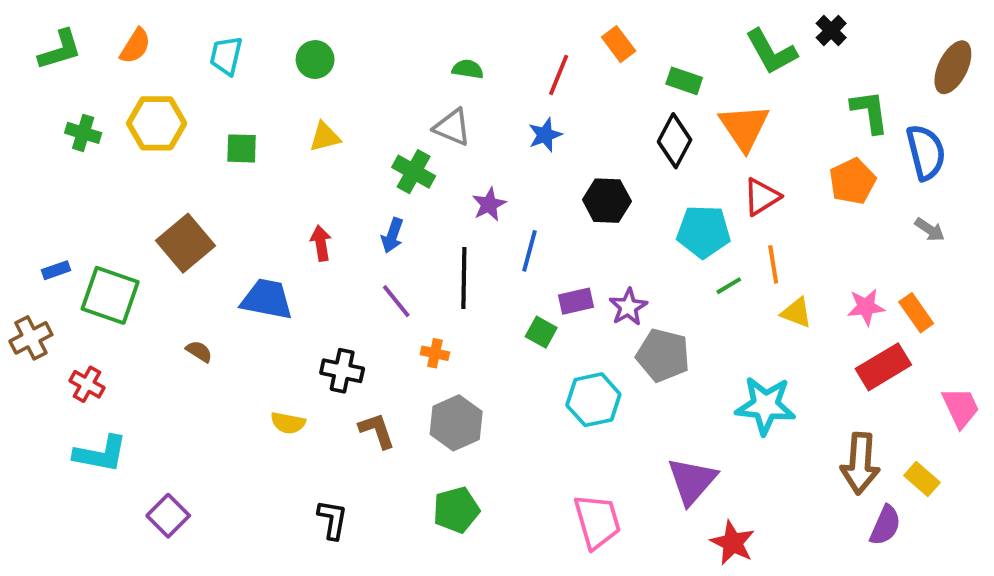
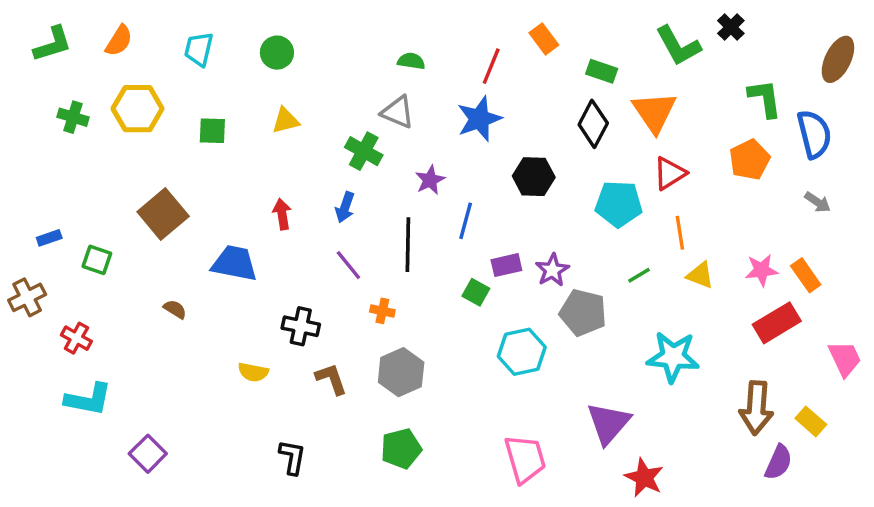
blue star: (545, 135) -> (479, 119), size x1.5
green line: (729, 286) -> (639, 275), moved
green square: (110, 295) -> (97, 260), size x0.6

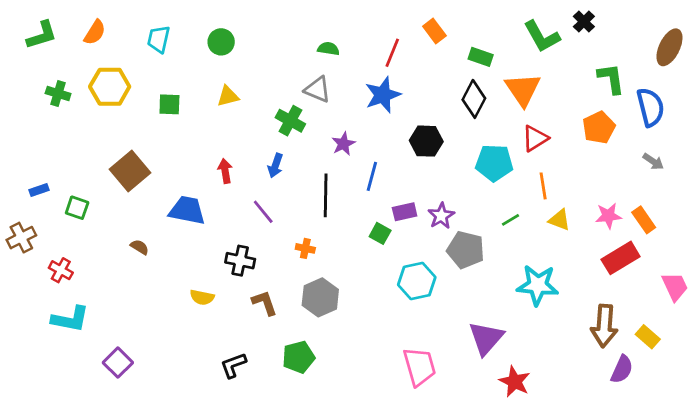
purple line: (348, 265) -> (263, 212), moved
green pentagon: (401, 449) -> (299, 357), moved
black L-shape: (292, 457) -> (233, 365), turned -120

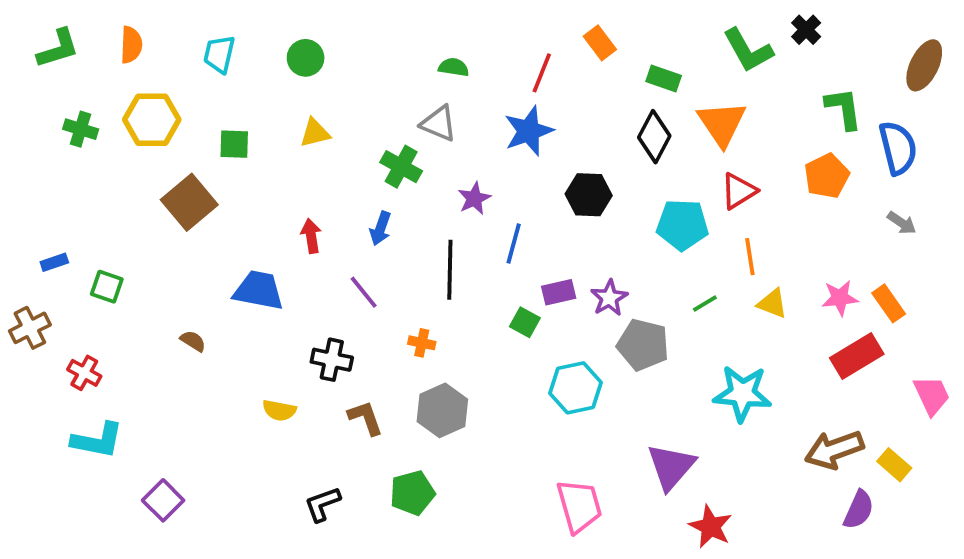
orange semicircle: (95, 32) -> (131, 45), turned -30
brown square: (130, 171) -> (189, 202), moved
brown arrow: (604, 326) -> (834, 450), turned 66

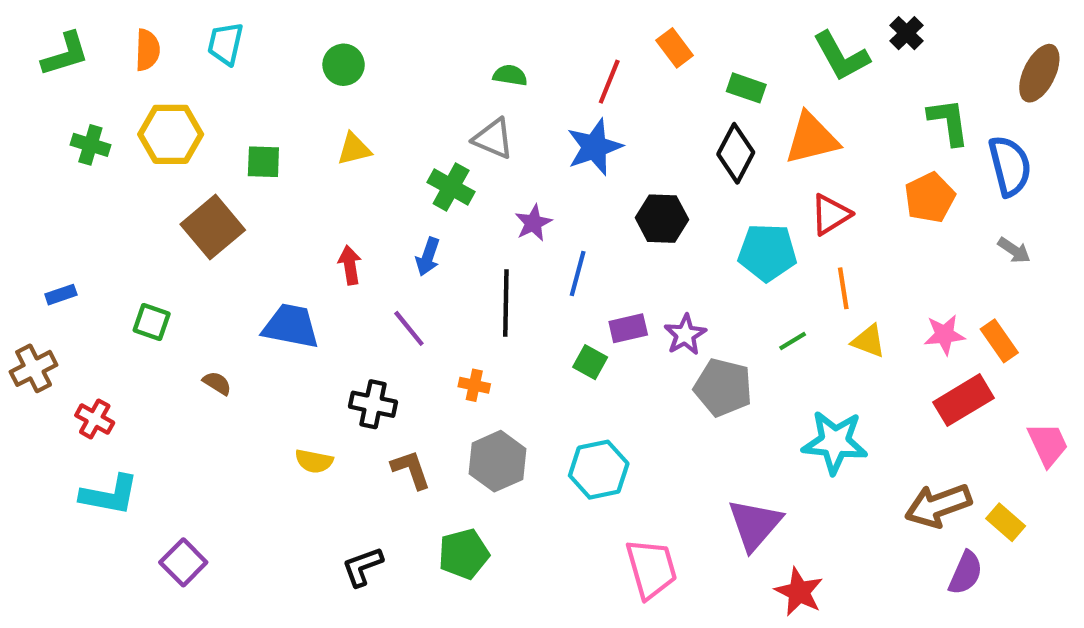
cyan trapezoid: (219, 54) -> (225, 44), moved
orange triangle: (722, 123) -> (812, 139), turned 50
green square: (107, 287) -> (152, 322), moved
cyan hexagon: (576, 388) -> (599, 470), moved

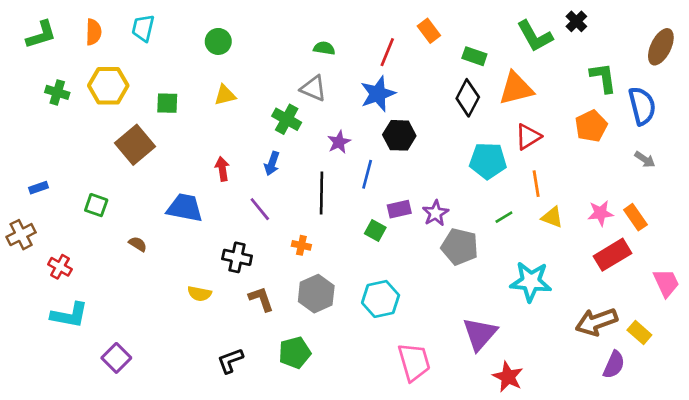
black hexagon: (662, 219) -> (399, 135), moved

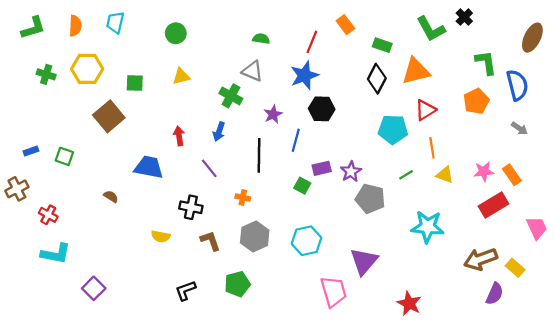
green square: (96, 205) -> (64, 156), moved
purple triangle: (480, 334) -> (364, 261), moved

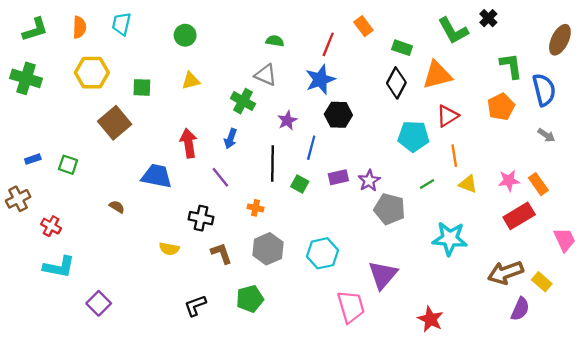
green cross: (46, 74) -> (26, 78), moved, size x1.5
red arrow: (179, 136) -> (188, 143), size x1.4
green square: (302, 186) -> (300, 184), moved

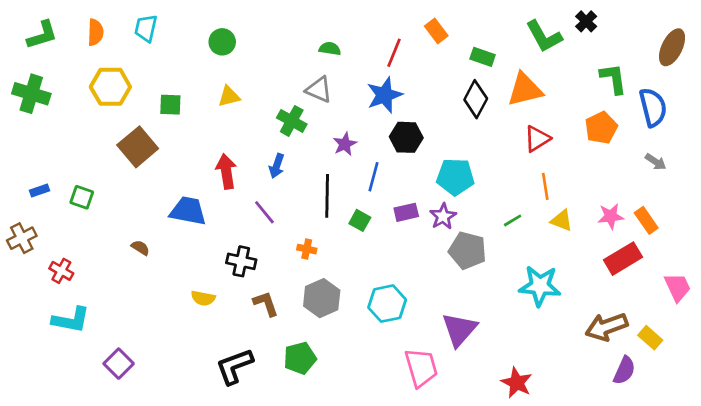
cyan pentagon: (413, 136) -> (455, 177), moved
black L-shape: (195, 306) -> (234, 366), size x1.4

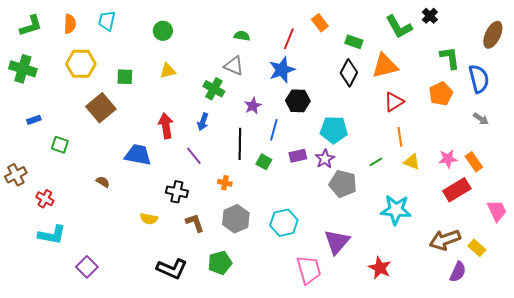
blue rectangle: (40, 190) -> (34, 120), moved
black L-shape: (234, 366) -> (172, 269), turned -136
red star: (517, 383) -> (380, 268), moved

